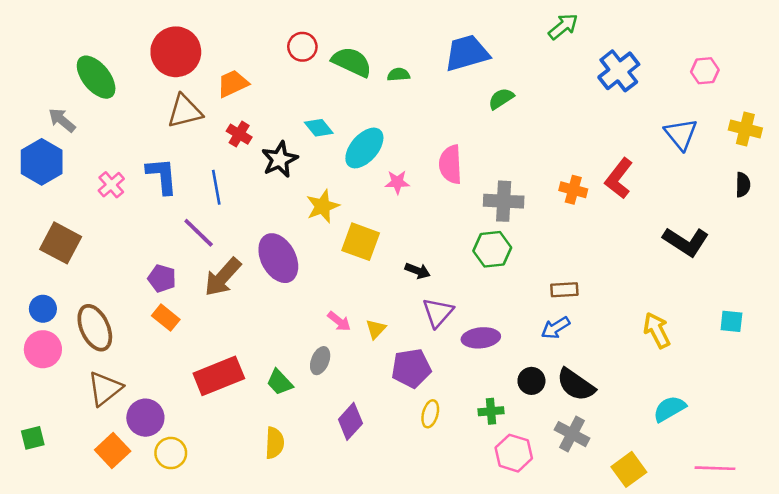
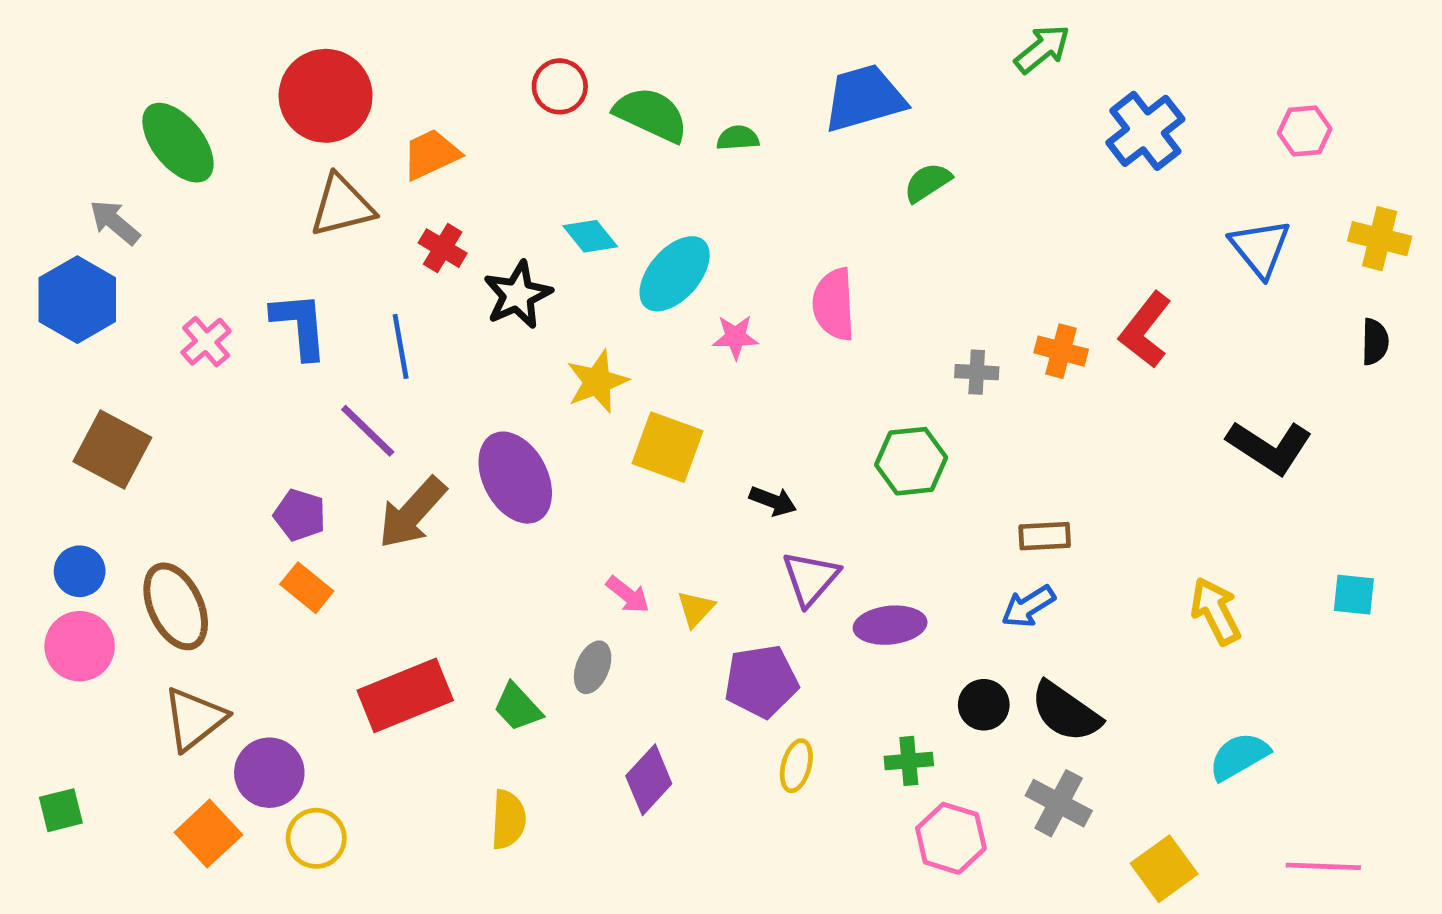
gray cross: (504, 201) -> (977, 372), moved, size x0.6

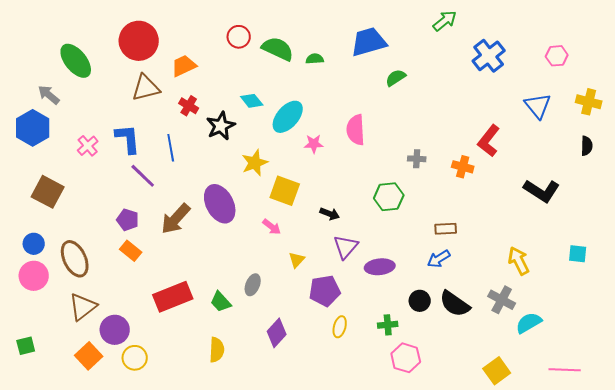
orange cross: (1061, 351) -> (463, 167), moved
purple line: (368, 431) -> (143, 176), moved
pink arrow: (628, 595) -> (272, 227), moved
gray cross: (1059, 803) -> (502, 300), moved

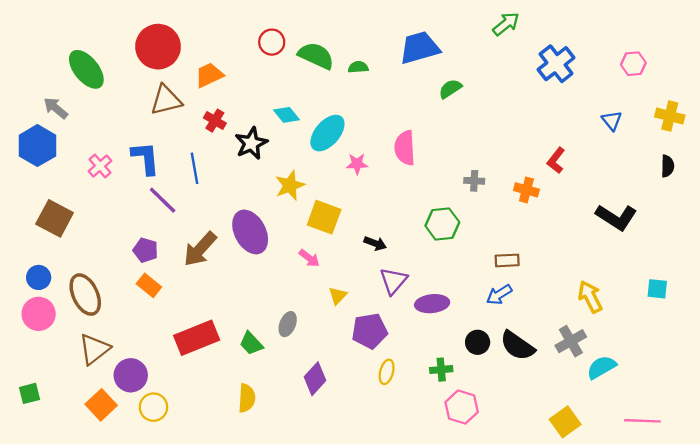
blue triangle: (538, 106) -> (612, 121), size x0.7
red L-shape: (489, 141) -> (556, 160), size x0.7
gray cross: (502, 300) -> (571, 341), turned 32

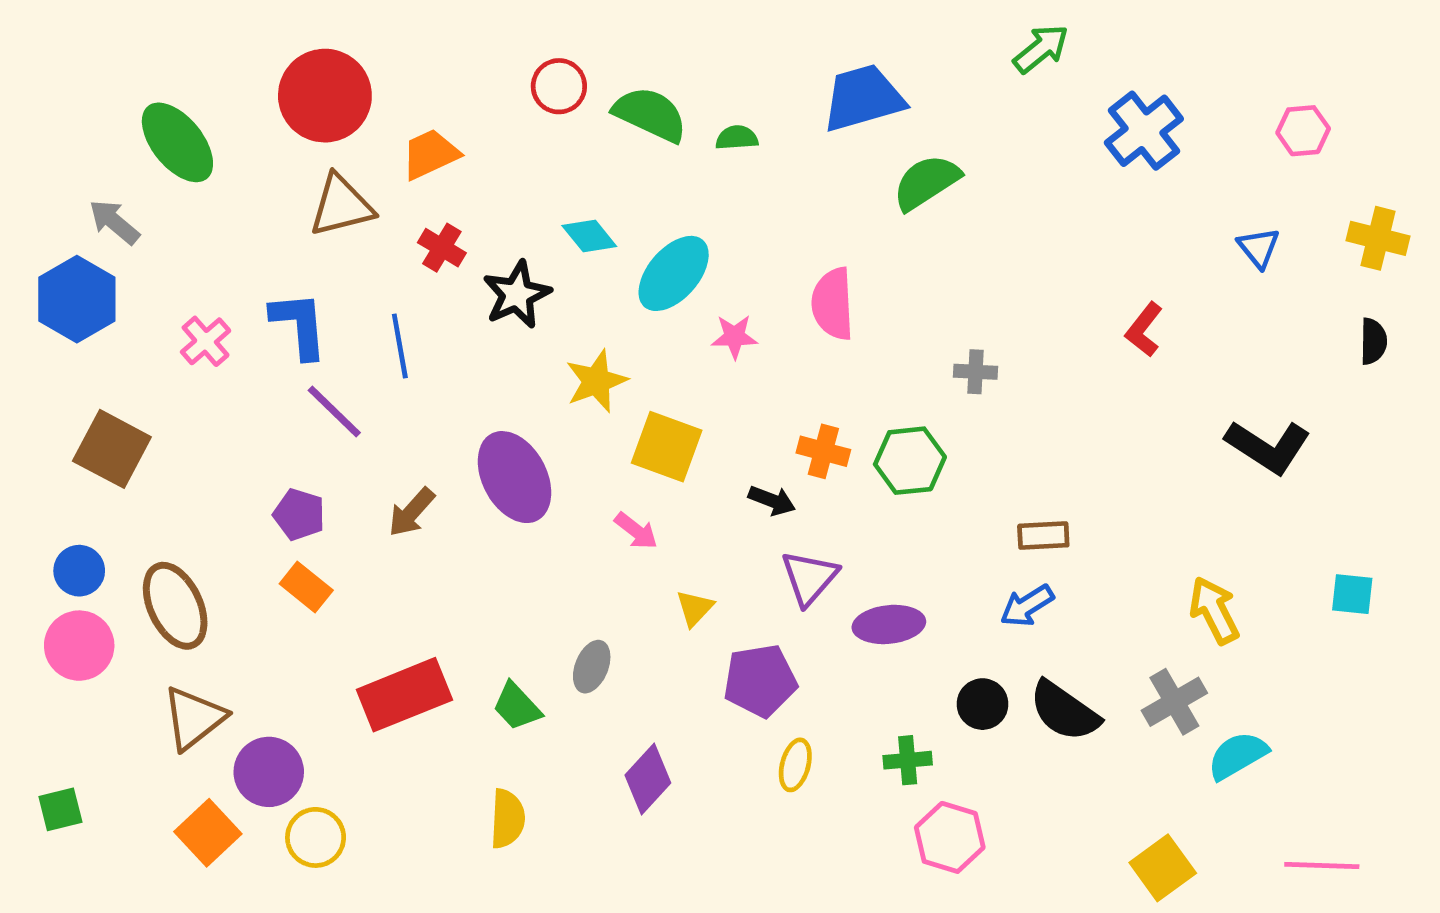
green semicircle: (450, 89) -> (926, 182), size x1.4
orange cross: (526, 190) -> (823, 451), moved
brown arrow: (200, 249) -> (411, 512), size x0.7

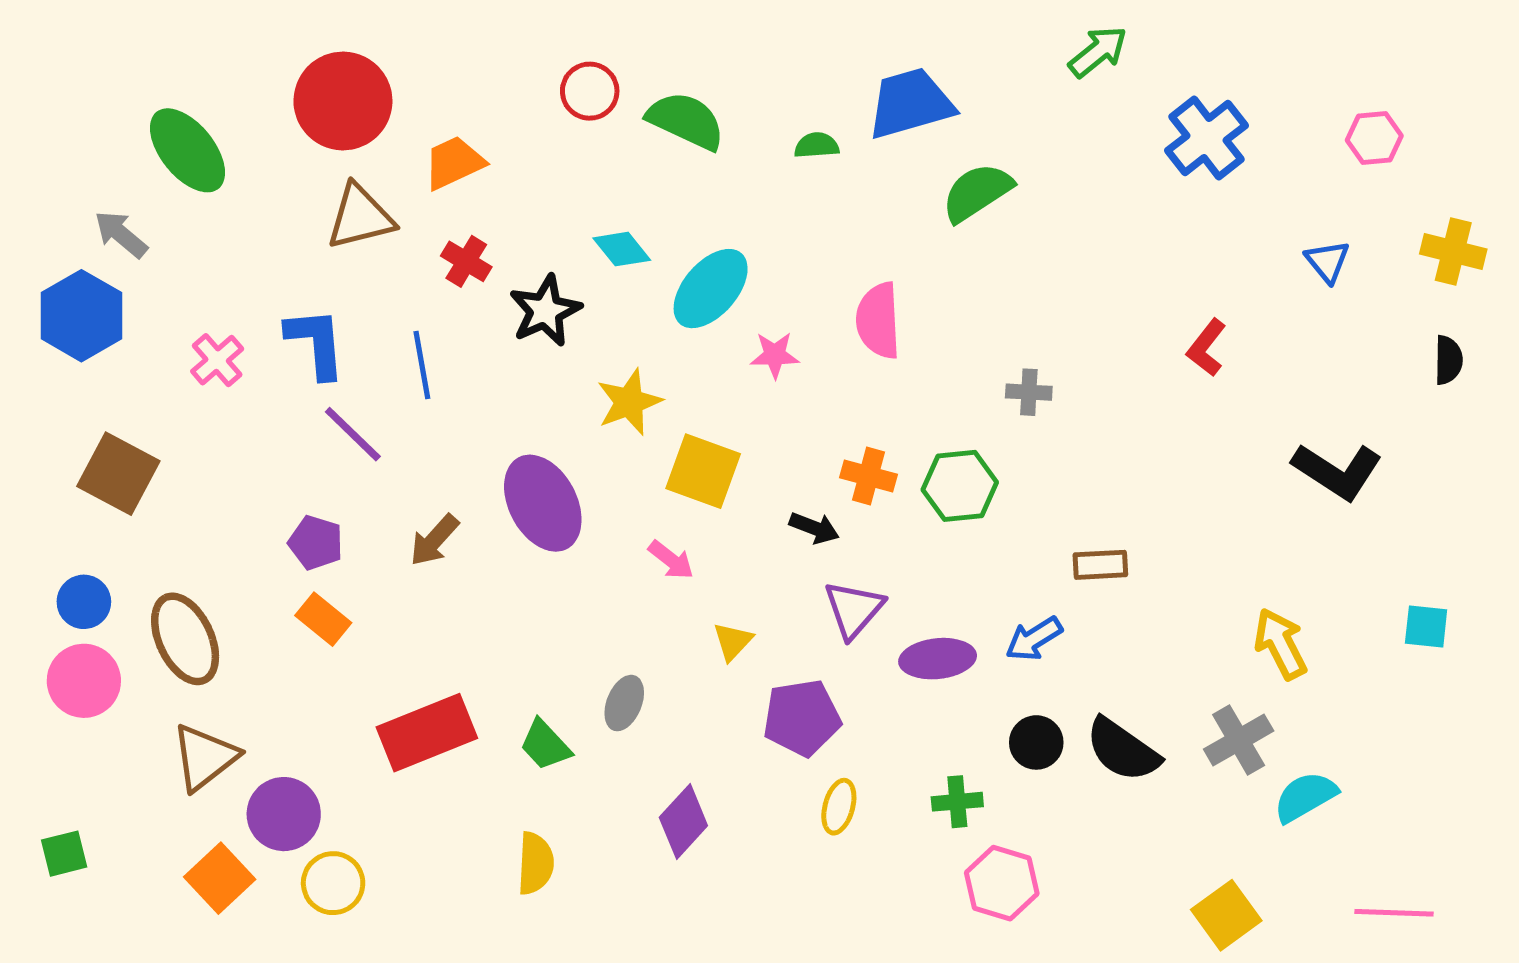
green semicircle: (737, 138) -> (817, 145), moved
blue arrow: (1027, 606) -> (1034, 639), moved

